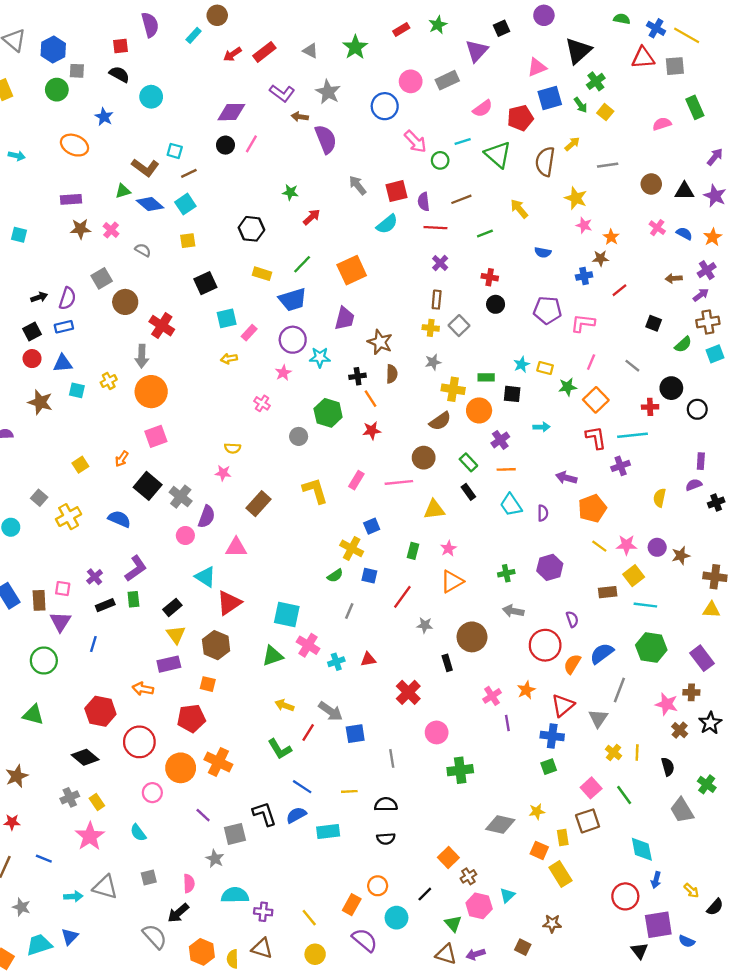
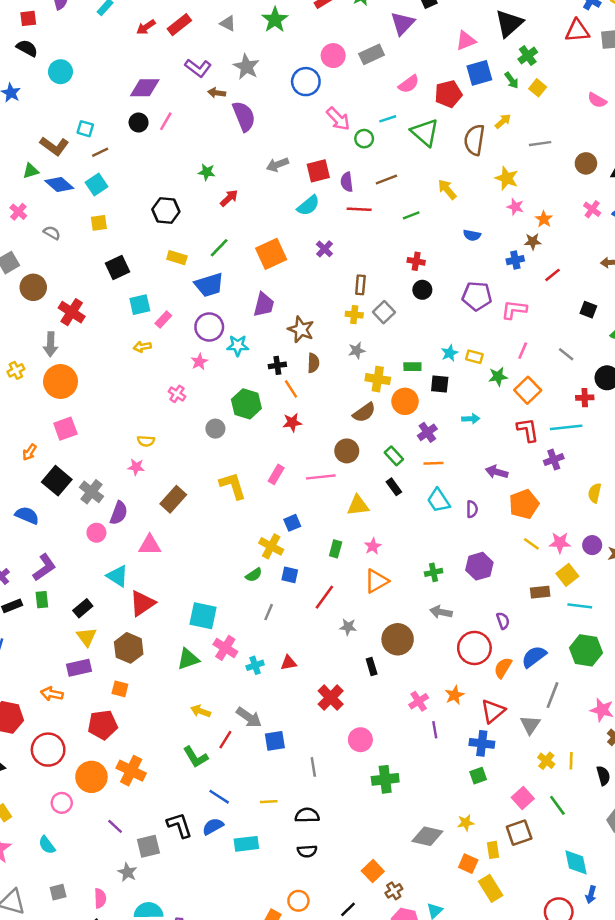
pink semicircle: (662, 124) -> (597, 100), turned -132
gray arrow: (358, 185) -> (277, 165), turned -72
purple cross: (440, 263) -> (324, 249), moved

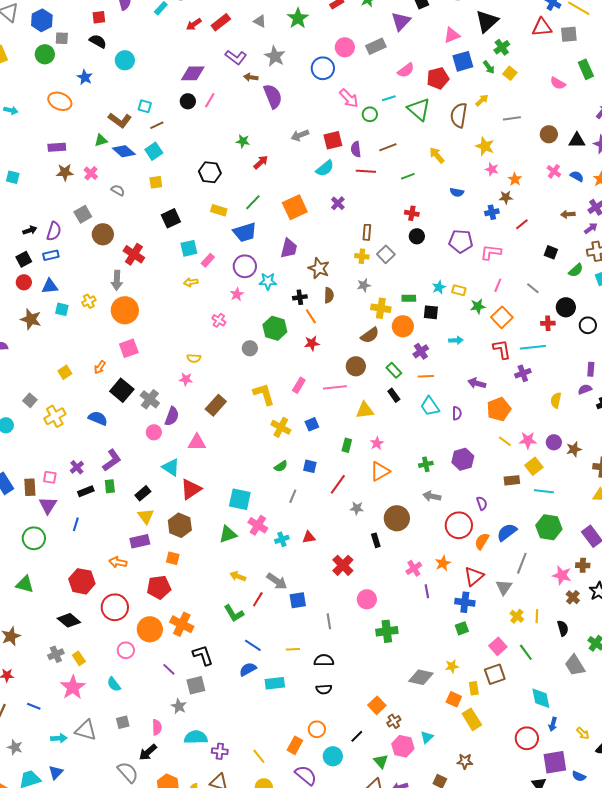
yellow cross: (271, 546) -> (281, 427), moved
black L-shape: (179, 825) -> (203, 655), moved

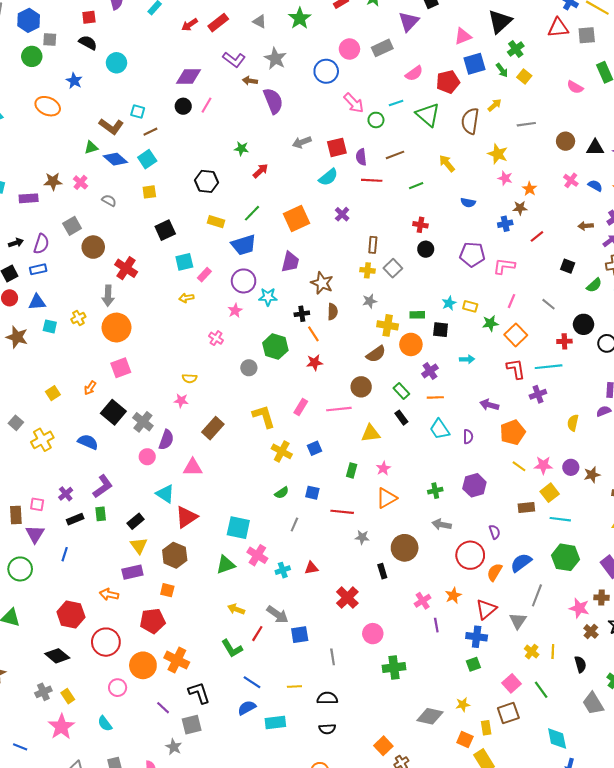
purple rectangle: (57, 147) -> (29, 198), moved
red line: (338, 484) -> (342, 512), turned 60

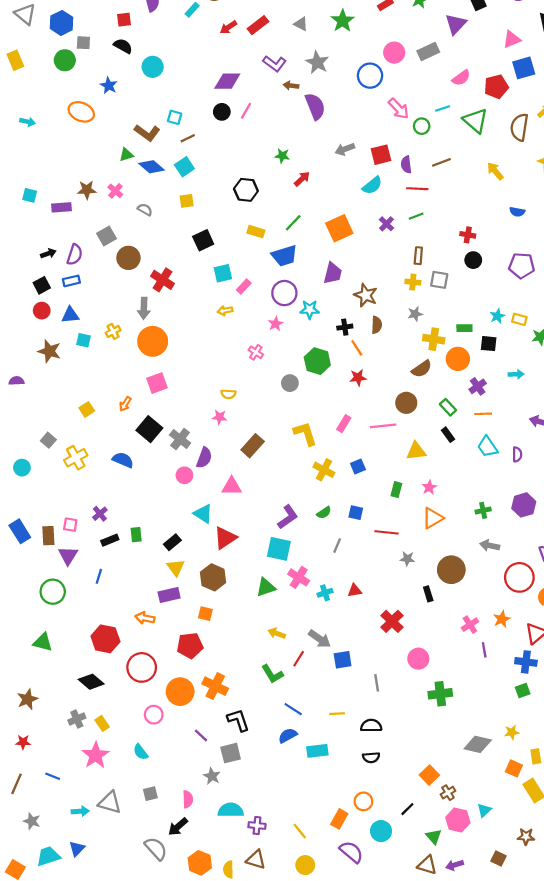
green line: (416, 186) -> (416, 216), moved
gray square: (393, 268) -> (439, 280), turned -36
purple L-shape: (103, 486) -> (288, 517), moved

